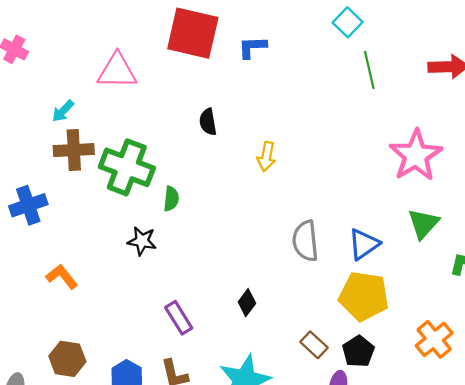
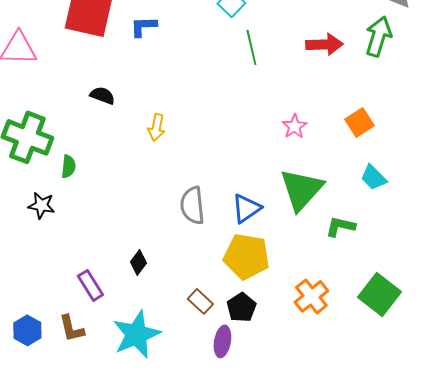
black semicircle: (208, 122) -> (102, 95), turned 120
pink star: (416, 155) -> (294, 126), size x0.5
green triangle: (423, 224) -> (301, 189), size x1.5
purple rectangle: (179, 318) -> (90, 285), moved

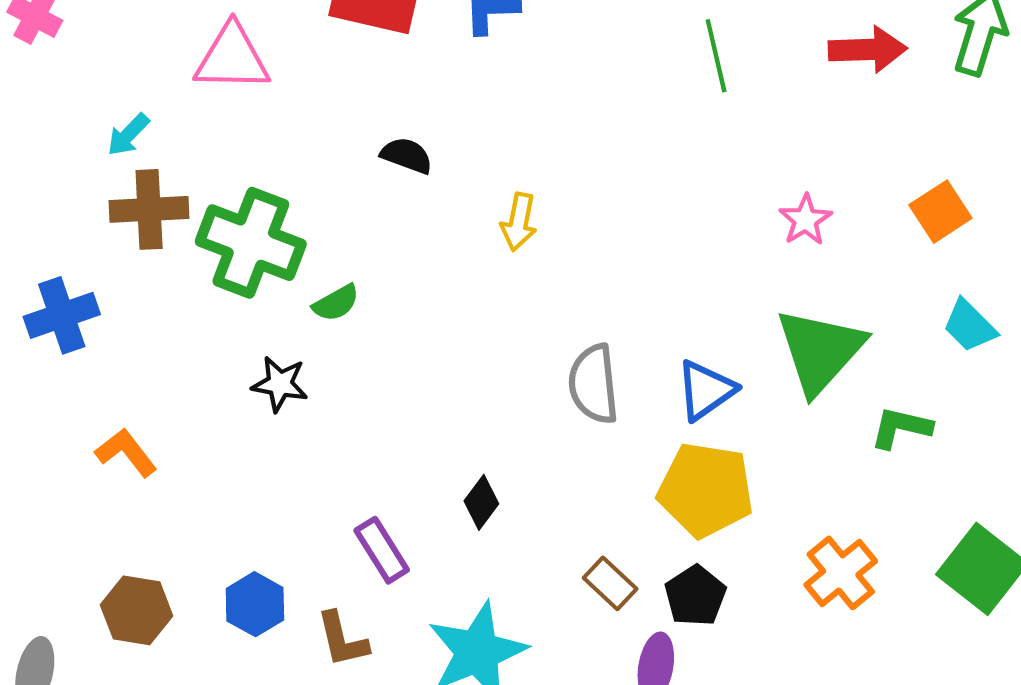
green semicircle: (68, 166) -> (336, 303), turned 55
blue hexagon: (27, 330) -> (255, 604), moved

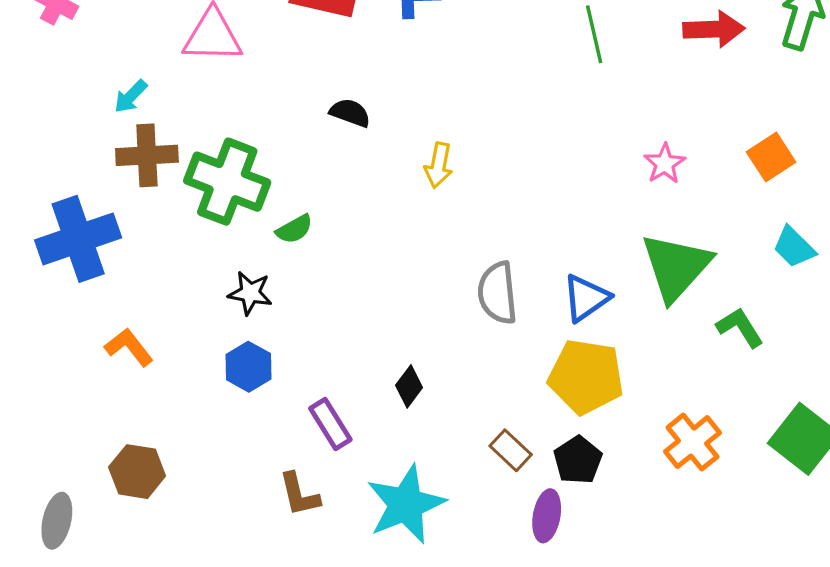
blue cross: (62, 315) -> (78, 239), size x1.4
green L-shape: (901, 428) -> (740, 327), turned 45
blue hexagon: (255, 604) -> (249, 367), moved

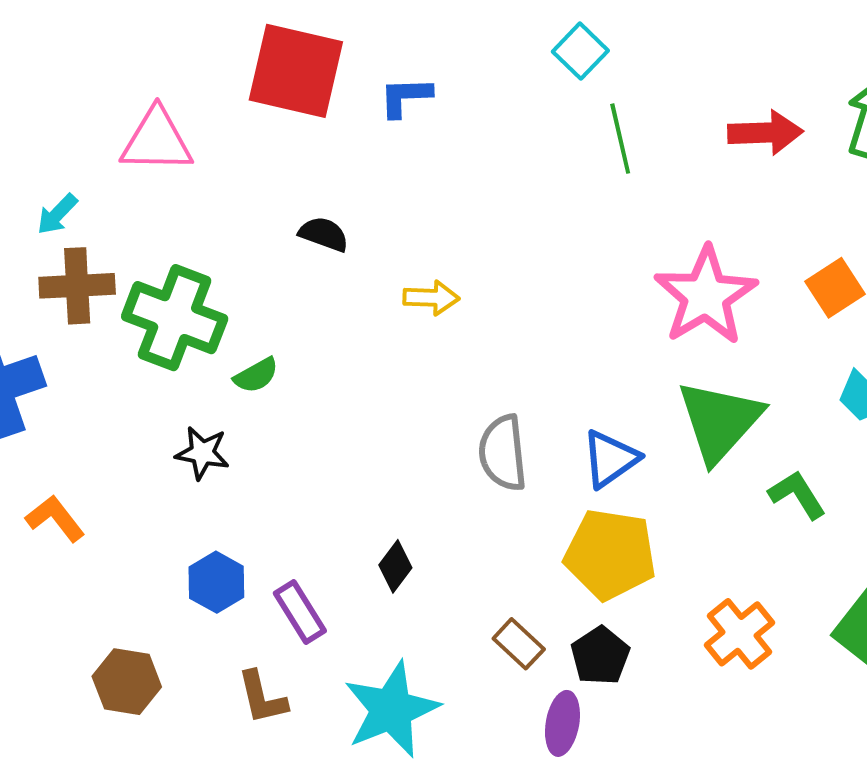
pink star: (665, 164) -> (706, 296), size x2.0
yellow arrow: (439, 165) -> (431, 298), turned -99
blue hexagon: (249, 367) -> (216, 582), moved
brown hexagon: (137, 472) -> (127, 682), moved

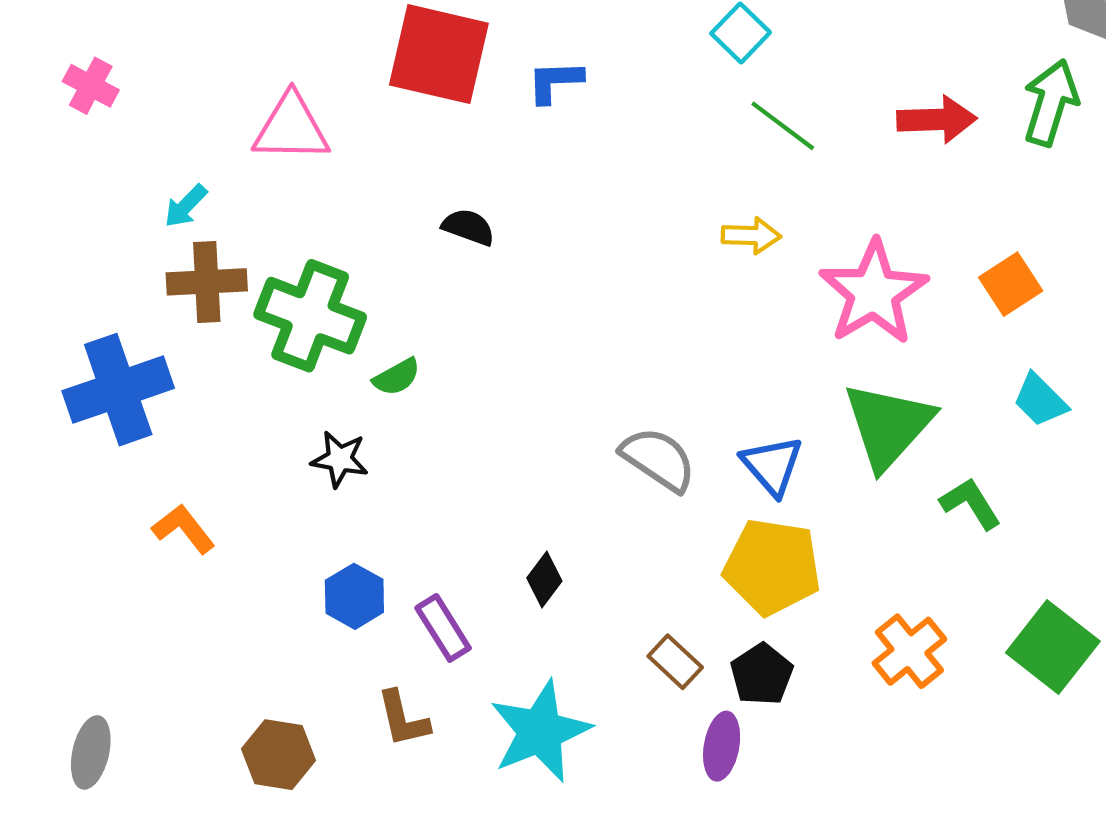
green line: (620, 139) -> (783, 126), turned -40
yellow arrow: (431, 298) -> (751, 236), moved
gray semicircle: (503, 453) -> (658, 459), turned 130
blue triangle: (610, 459) -> (772, 466), turned -36
brown hexagon: (127, 682) -> (279, 755), moved

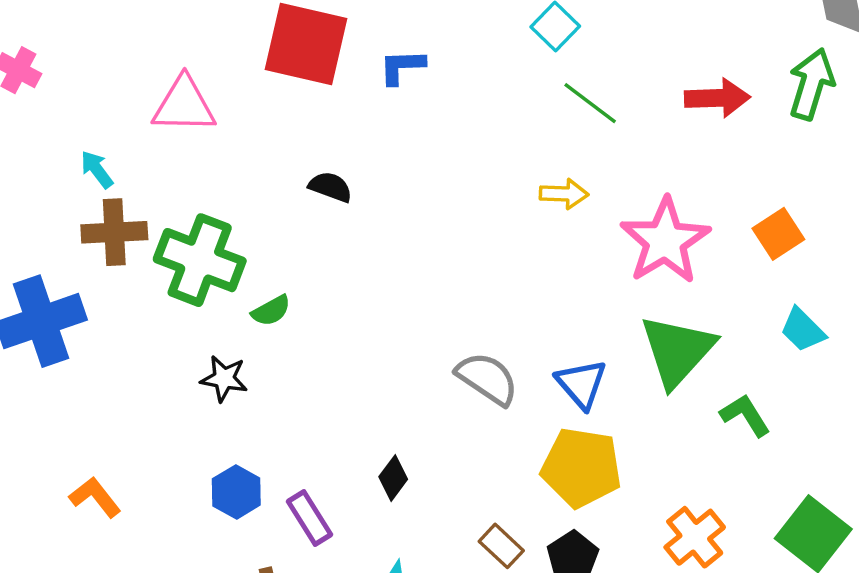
cyan arrow: (186, 206) -> (97, 169), turned 99
orange L-shape: (184, 529) -> (95, 497), moved

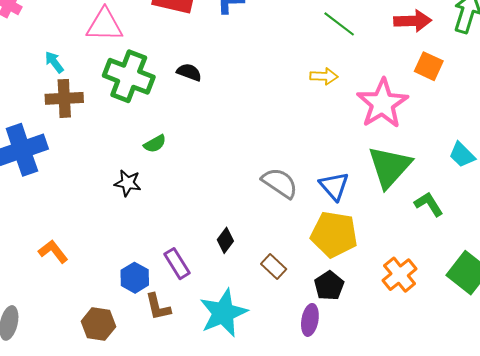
orange square: (778, 234) -> (429, 66), moved, turned -32
green cross: (200, 260) -> (129, 76), moved
blue hexagon: (236, 492) -> (135, 278), moved
brown rectangle: (501, 546) -> (274, 267), moved

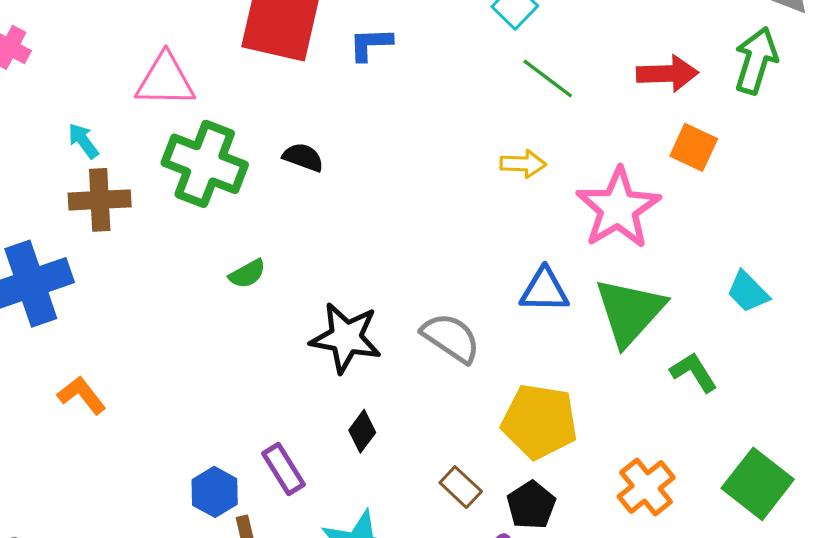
black star: (128, 183) -> (346, 338), moved, size x1.6
blue triangle: (334, 186) -> (544, 290), moved, turned -48
orange L-shape: (53, 251) -> (82, 395), moved
brown rectangle: (274, 267) -> (461, 487), moved

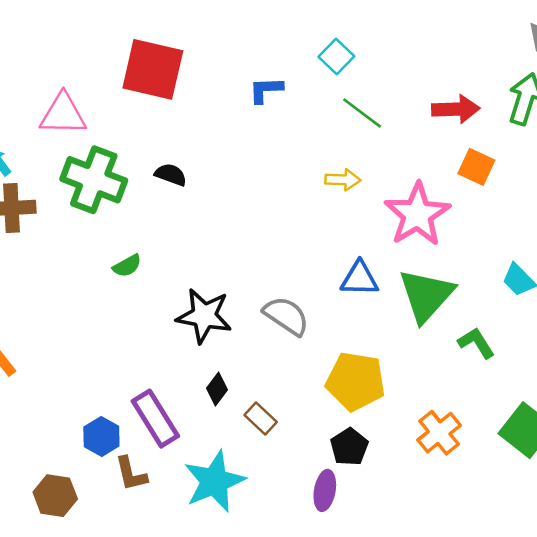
blue L-shape: (370, 44) -> (266, 90), moved
purple rectangle: (283, 469) -> (155, 419), size x1.4
brown rectangle: (461, 487) -> (261, 419), moved

